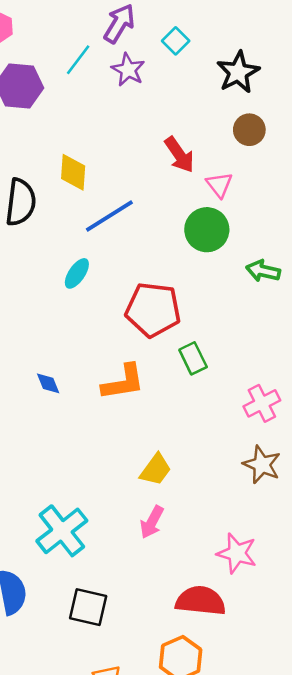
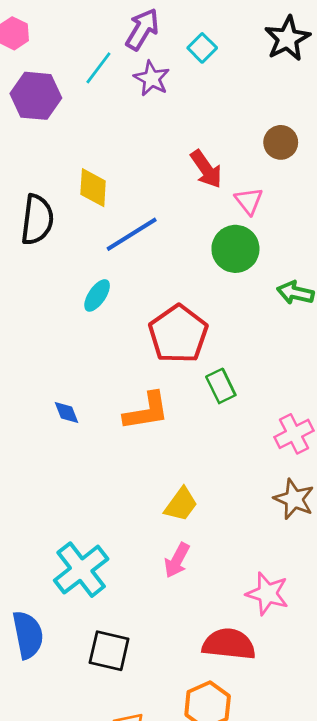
black star: (238, 72) -> (287, 39), moved
red pentagon: (153, 310) -> (178, 334), turned 30

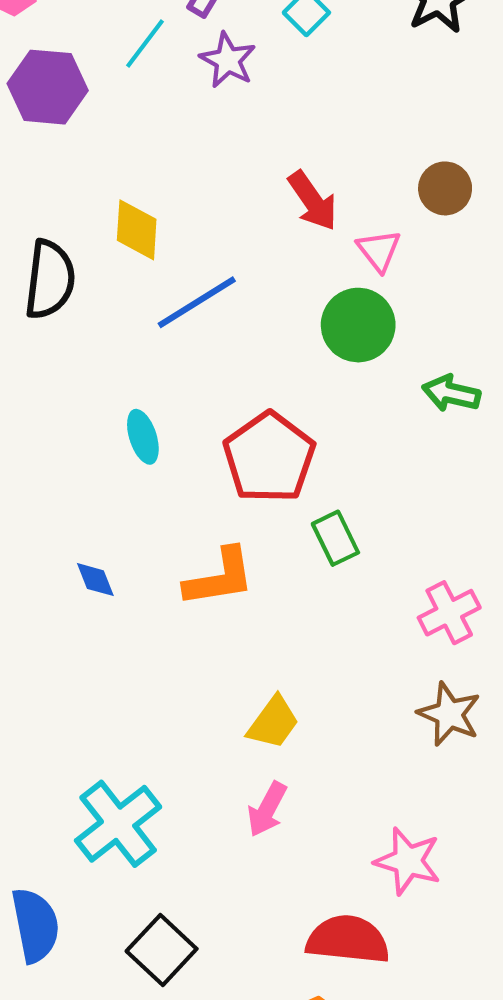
brown circle: (281, 142) -> (445, 188), moved
cyan ellipse: (97, 295) -> (143, 437), moved, turned -52
black square: (109, 651) -> (162, 950), turned 30

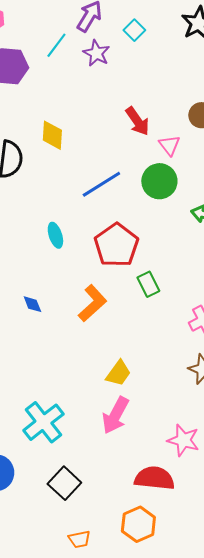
blue line: (197, 302) -> (101, 184), moved
orange L-shape: (219, 578) -> (92, 303), turned -33
pink arrow: (267, 809) -> (115, 415), size x1.4

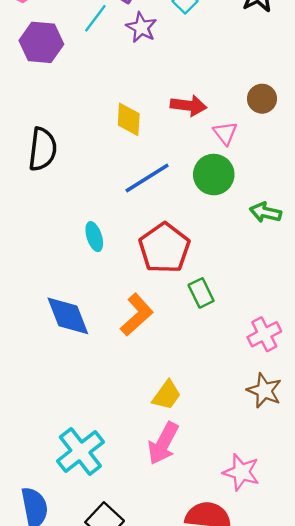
red arrow: (137, 121) -> (188, 106), turned -48
yellow diamond: (52, 135) -> (129, 119), moved
blue diamond: (32, 304) -> (68, 316), size x2.0

